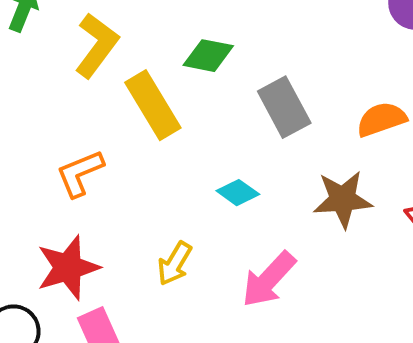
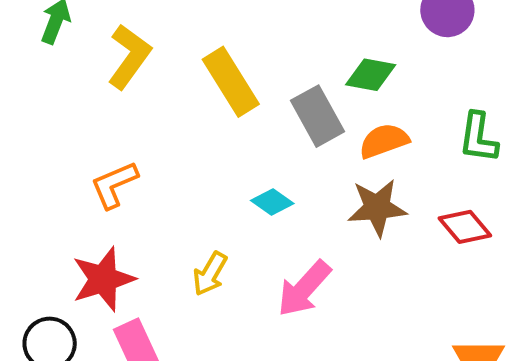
green diamond: (208, 56) -> (371, 75), moved
yellow rectangle: (153, 105) -> (231, 82), moved
orange semicircle: (381, 119) -> (384, 141), moved

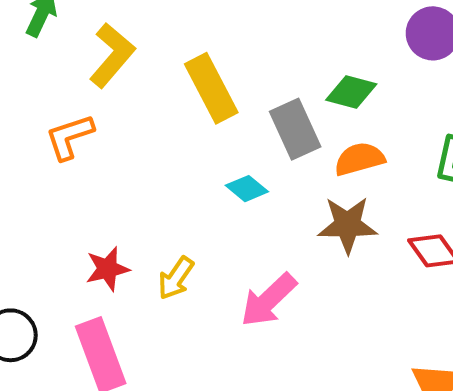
orange L-shape: (114, 185) -> (70, 137), moved
cyan diamond: (272, 202) -> (247, 189), moved
red star: (103, 279) -> (107, 269), moved, size x0.7

